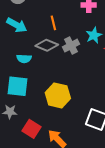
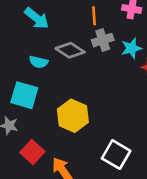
orange line: (53, 23) -> (94, 16), moved
gray cross: (71, 46) -> (103, 40), moved

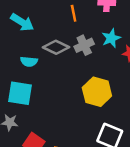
gray cross: (103, 40) -> (84, 45), moved
yellow hexagon: (73, 116) -> (97, 92), moved

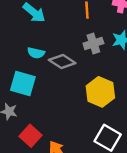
gray diamond: (56, 47) -> (62, 62), moved

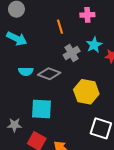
cyan square: (23, 83) -> (41, 109), moved

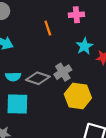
gray cross: (72, 53) -> (63, 72), moved
cyan square: (41, 109) -> (17, 104), moved

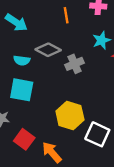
gray diamond: (38, 78) -> (48, 50), moved
yellow hexagon: (78, 96) -> (70, 115), moved

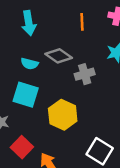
cyan arrow: (16, 23) -> (29, 23), turned 40
yellow hexagon: (70, 115) -> (63, 115), moved

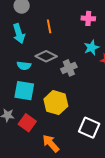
orange line: (82, 22) -> (49, 26), moved
red square: (22, 147) -> (27, 123), moved

